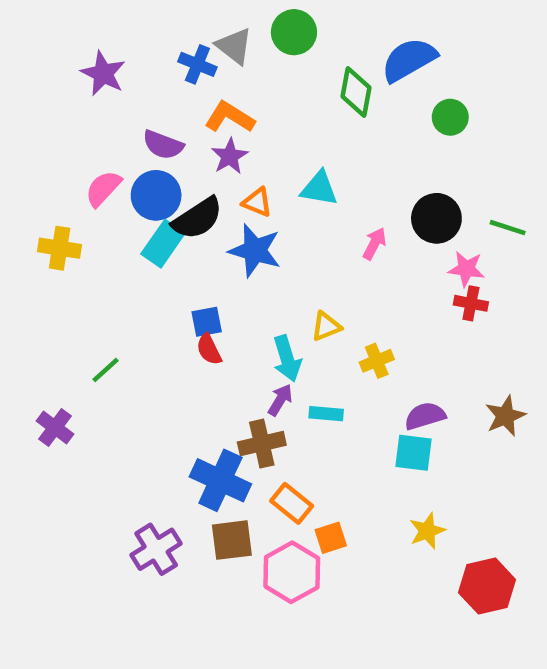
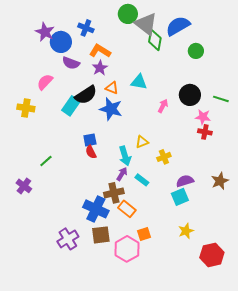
gray triangle: (234, 46) -> (146, 24), moved, size x1.4
blue circle: (156, 195) -> (61, 42), moved
cyan rectangle: (326, 414) -> (142, 180), turned 32
cyan square: (413, 453) -> (180, 197), turned -30
orange rectangle: (292, 503) -> (127, 209), moved

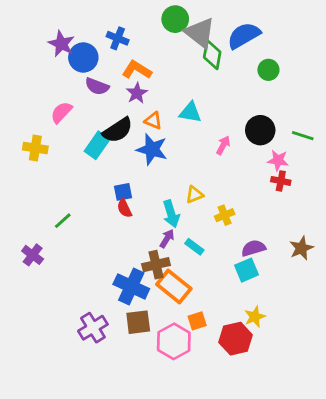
orange rectangle: (127, 209) -> (174, 287), size x1.4
red hexagon: (212, 255) -> (236, 339), moved

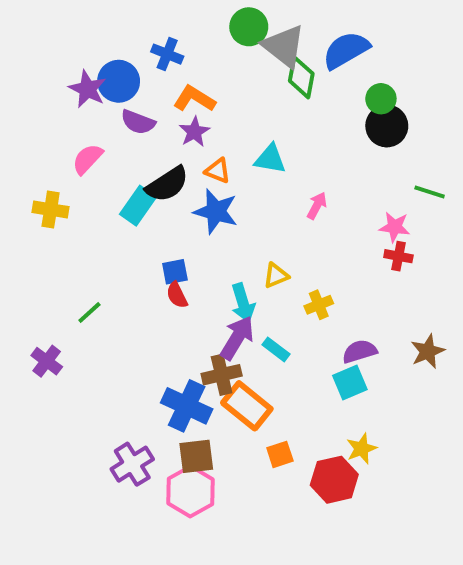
purple star: (61, 44) -> (87, 89), moved
black circle: (260, 130) -> (387, 126), moved
purple arrow: (167, 239) -> (237, 338), size x1.6
pink hexagon: (174, 341) -> (190, 491), moved

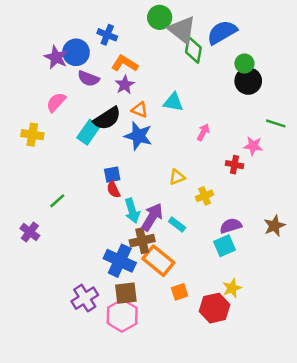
red cross: (398, 256) -> (234, 165), moved
cyan arrow: (243, 303) -> (132, 211), moved

